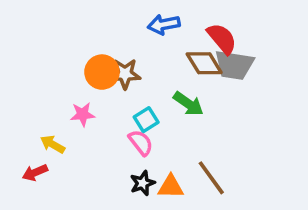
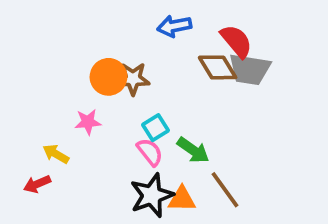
green arrow: (188, 104) -> (193, 150), moved
black star: (143, 183) -> (152, 195), size x1.6

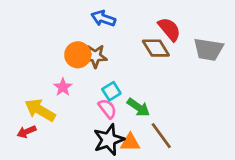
blue arrow: (174, 26) -> (103, 18), moved, turned 30
gray trapezoid: (250, 69) -> (208, 49), moved
pink star: (88, 122) -> (63, 87), turned -30
yellow arrow: (56, 154) -> (40, 110), size x1.6

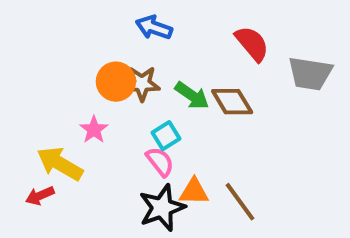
brown diamond: (156, 48) -> (232, 102), moved
green arrow: (138, 107) -> (192, 96), moved
orange triangle: (130, 142) -> (194, 192), moved

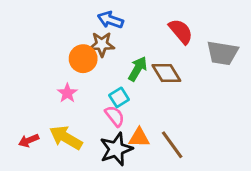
brown star: (142, 84) -> (102, 44), moved
green arrow: (192, 96) -> (138, 69), turned -95
yellow arrow: (60, 164) -> (66, 138), moved

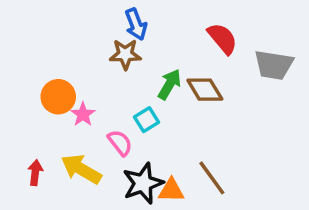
blue arrow: (110, 20) -> (136, 24), turned -130
orange circle: (83, 59) -> (58, 97), moved
pink semicircle: (115, 116) -> (120, 143), moved
orange triangle: (139, 138) -> (171, 190), moved
red arrow: (29, 140) -> (35, 173), turned 120

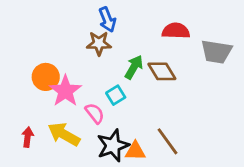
red semicircle: (222, 38) -> (176, 31), turned -48
pink star: (83, 114) -> (65, 91), size x1.6

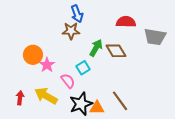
pink star: (65, 91) -> (47, 65), size x0.7

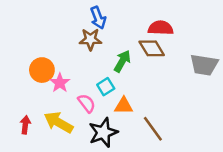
gray trapezoid: (155, 37) -> (204, 65), moved
brown diamond: (116, 51) -> (152, 48), moved
orange triangle: (97, 108) -> (124, 106), moved

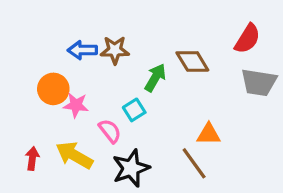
blue arrow: (98, 18) -> (82, 50), moved, turned 110
red semicircle: (161, 28) -> (247, 39), moved, turned 120
pink star: (60, 83) -> (76, 105), turned -30
orange triangle: (124, 106) -> (209, 134), moved

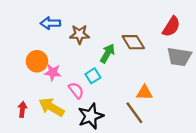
blue arrow: (82, 50) -> (50, 23), moved

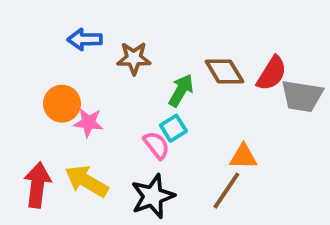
red semicircle: (171, 27) -> (272, 73), moved
cyan square: (93, 76) -> (173, 128), moved
pink semicircle: (76, 90) -> (156, 145), moved
red arrow: (22, 109) -> (37, 185), size x1.6
brown line: (134, 113) -> (226, 191), turned 70

